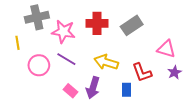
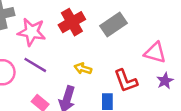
red cross: (97, 23) -> (72, 22), turned -30
yellow arrow: (106, 62) -> (83, 69), size x0.6

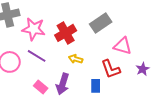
red cross: (72, 22) -> (66, 33), moved
pink triangle: (155, 53) -> (123, 46), moved

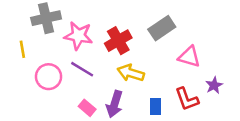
yellow arrow: (76, 59) -> (131, 73), size x1.5
red L-shape: (111, 69) -> (187, 99), moved

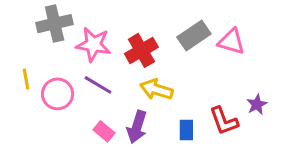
yellow line: (22, 49) -> (26, 79), moved
pink triangle: (189, 57) -> (231, 41), moved

